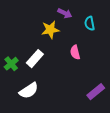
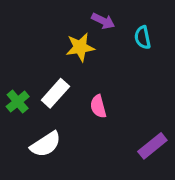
pink semicircle: (75, 52) -> (98, 106), moved

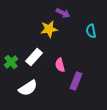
cyan semicircle: (143, 37) -> (91, 31), moved
purple rectangle: (152, 146) -> (76, 81), moved, turned -30

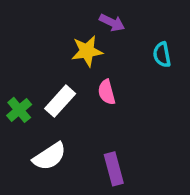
pink semicircle: (60, 65) -> (107, 92), moved
purple rectangle: (76, 81) -> (114, 169), moved, turned -36

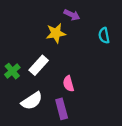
pink semicircle: (107, 92) -> (68, 84), moved
purple rectangle: (114, 169) -> (62, 109), moved

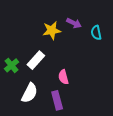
purple arrow: (72, 15) -> (74, 23), moved
white semicircle: (32, 101) -> (30, 93), turned -30

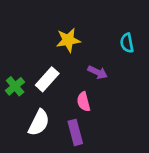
purple arrow: (74, 23) -> (98, 72), moved

